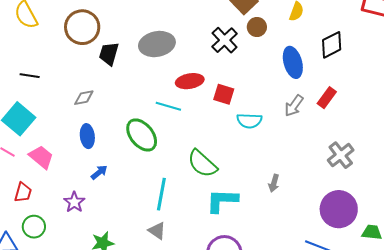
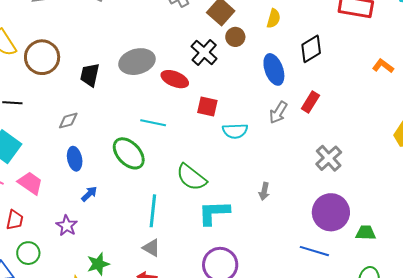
brown circle: (82, 27) -> (42, 57), moved
red ellipse: (190, 81) -> (175, 79), moved, turned 36

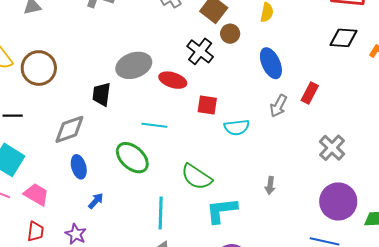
black diamond: (311, 49) -> (344, 38), moved, turned 40
black trapezoid: (90, 75) -> (101, 94), moved
gray diamond: (68, 121) -> (69, 129), size x1.6
red trapezoid: (15, 220) -> (35, 231), moved

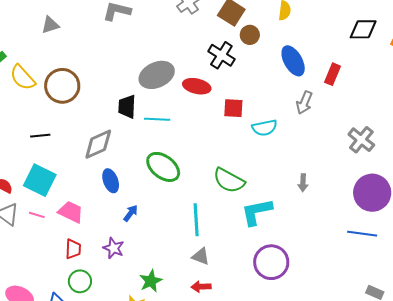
red rectangle: (310, 93) -> (332, 74), moved
cyan line: (154, 125) -> (157, 119), moved

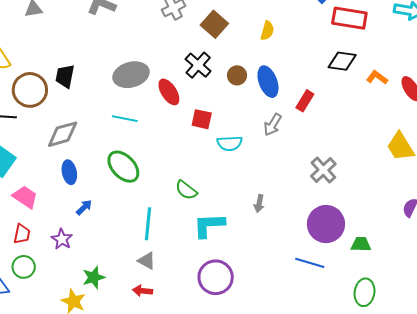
brown circle: (250, 35) -> (237, 75), moved
brown circle: (62, 86) -> (30, 90), moved
red ellipse: (197, 86) -> (169, 92), turned 36
black trapezoid: (127, 107) -> (65, 76), moved
green semicircle: (229, 181) -> (186, 190), size x0.7

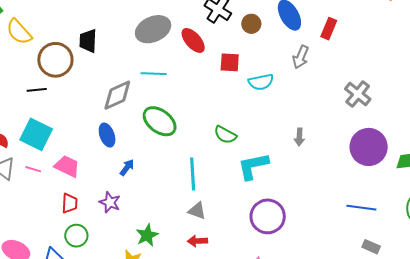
brown circle: (237, 75) -> (251, 24), moved
gray diamond: (63, 134) -> (117, 95), moved
blue line: (310, 263) -> (361, 208), moved

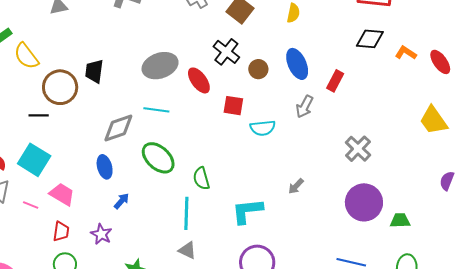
green semicircle: (225, 135) -> (201, 178), moved, turned 40
gray arrow: (299, 137) -> (296, 186), turned 36
pink line: (33, 169) -> (31, 205), moved

